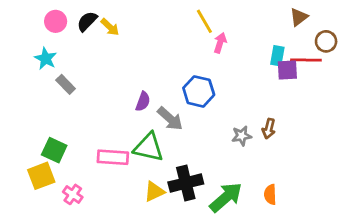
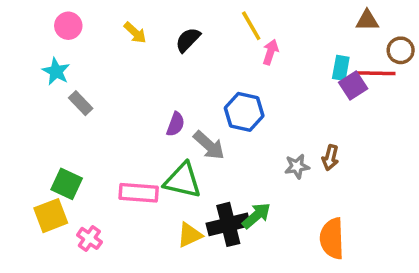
brown triangle: (299, 17) -> (367, 20), turned 36
black semicircle: (87, 21) -> (188, 40), moved
purple square: (287, 70) -> (353, 85), turned -30
orange semicircle: (270, 194) -> (332, 238), size x1.6
green arrow: (226, 197) -> (256, 216), moved, size x0.7

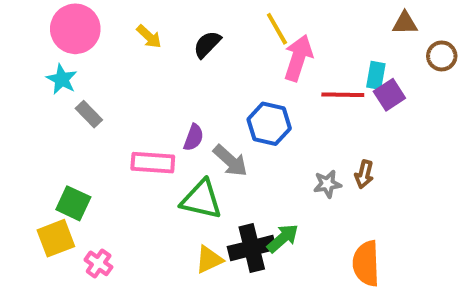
pink circle: (68, 26) -> (75, 29), size x1.6
pink arrow: (270, 52) -> (298, 58), size x1.6
red line: (376, 73) -> (343, 95), moved
pink rectangle: (139, 193) -> (153, 163), moved

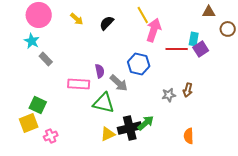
purple semicircle: (194, 137) -> (100, 71), turned -32
pink cross: (99, 263) -> (51, 136), turned 32
orange semicircle: (366, 263) -> (189, 136), size x0.7

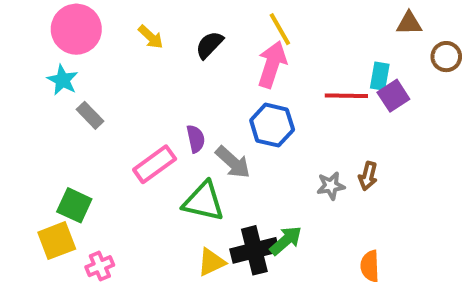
pink arrow: (154, 30) -> (272, 64), moved
pink rectangle: (79, 84) -> (155, 164), turned -40

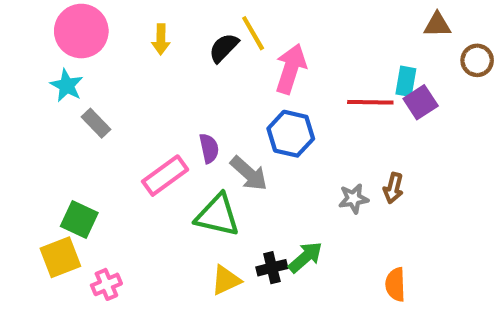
yellow line: (280, 29) -> (253, 33), moved
yellow arrow: (151, 37) -> (161, 39), turned 48
black cross: (254, 250) -> (272, 268), size x0.6

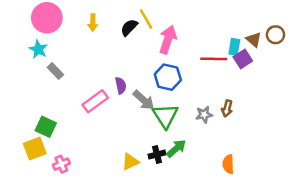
brown triangle: (437, 25) -> (254, 40), moved, turned 42
green triangle: (217, 215) -> (165, 116), moved, turned 44

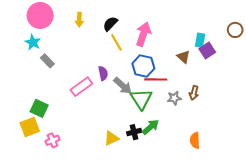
yellow line: (146, 19) -> (116, 42), moved
brown triangle: (254, 40) -> (184, 57), moved
red line: (214, 59) -> (156, 79), moved

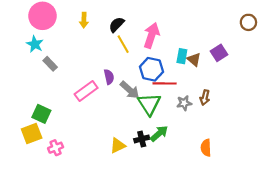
brown circle: (235, 30) -> (248, 22), moved
cyan rectangle: (200, 40) -> (182, 56), moved

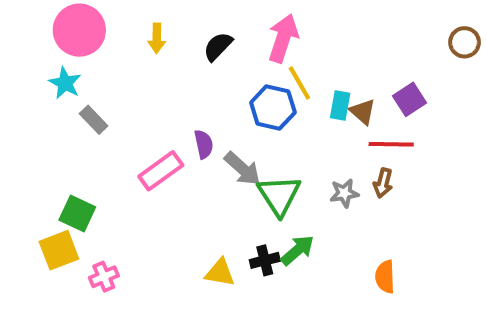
pink arrow: (151, 35) -> (283, 38), moved
yellow line: (123, 44) -> (299, 83), moved
blue hexagon: (151, 69) -> (273, 108), moved
red line: (165, 83) -> (391, 144), moved
yellow triangle: (118, 146) -> (220, 273), turned 35

